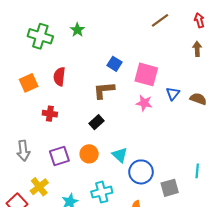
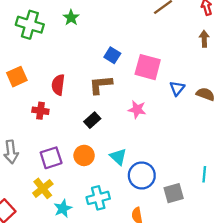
red semicircle: (59, 77) -> (58, 85), moved
pink star: (144, 103) -> (137, 110), moved
yellow cross: (39, 187) -> (43, 188), moved

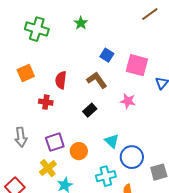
green star: (71, 18) -> (81, 23), moved
brown L-shape: (101, 85) -> (97, 80), turned 60
orange circle: (84, 155) -> (79, 151), moved
cyan cross: (98, 198) -> (106, 176), moved

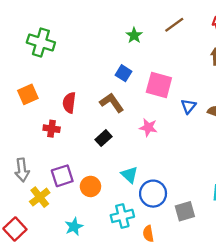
green star: (81, 23) -> (134, 35), moved
yellow cross: (48, 168) -> (40, 197), moved

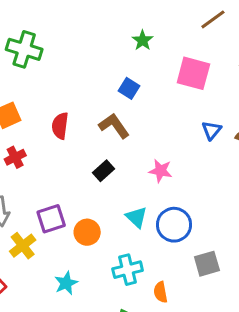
brown line: (174, 25) -> (213, 19), moved
pink square: (159, 85) -> (193, 73), moved
pink star: (148, 127) -> (161, 171), moved
red cross: (52, 129) -> (15, 157), moved, turned -35
blue circle: (153, 194) -> (174, 225), moved

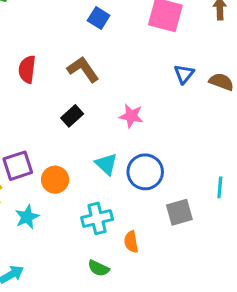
blue square: (129, 88) -> (99, 18), moved
cyan star: (66, 283) -> (27, 217), moved

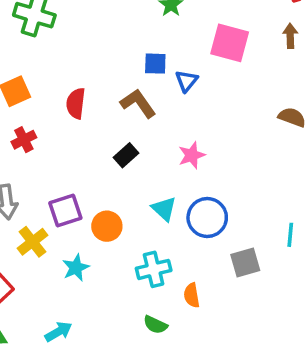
blue square: (99, 18) -> (155, 64), moved, turned -30
blue triangle: (184, 74) -> (186, 81), moved
pink star: (131, 116) -> (192, 155), turned -30

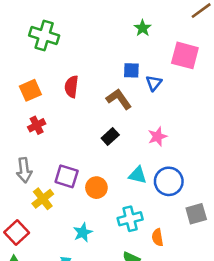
red semicircle: (76, 103) -> (72, 87), moved
cyan triangle: (164, 209) -> (138, 175), turned -30
purple square: (65, 211) -> (67, 176), turned 35
cyan star: (76, 268) -> (83, 232), moved

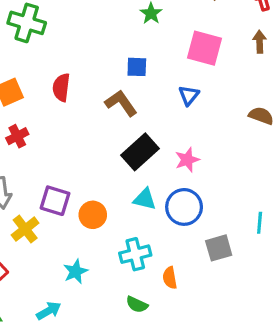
blue triangle: (154, 83) -> (189, 95), moved
black rectangle: (110, 136) -> (140, 152), moved, size x1.6
pink star: (158, 136) -> (187, 160), moved

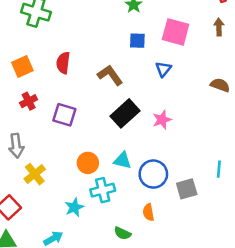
blue square: (137, 67) -> (137, 41), moved
cyan triangle: (145, 199) -> (122, 160), moved
purple square: (55, 201) -> (64, 115), moved
blue circle: (184, 207) -> (153, 174), moved
cyan cross: (135, 254) -> (103, 190), moved

